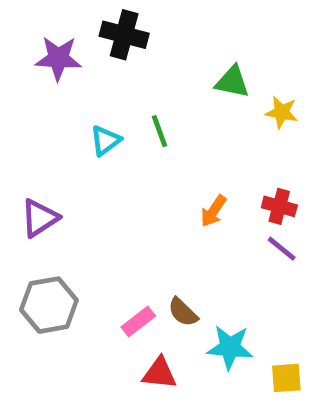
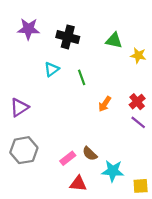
black cross: (124, 35) -> (68, 37), moved
green line: (159, 131) -> (82, 77), moved
red cross: (279, 206) -> (137, 102), turned 35

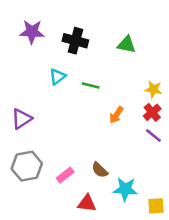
yellow star: (138, 55) -> (153, 89), moved
green line: (82, 77) -> (91, 85), turned -56
pink rectangle: (68, 158) -> (65, 175), moved

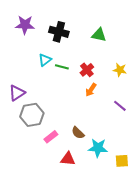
green line: (91, 85) -> (62, 67), moved
red cross: (152, 112) -> (87, 70), moved
gray hexagon: (27, 166) -> (32, 115), moved

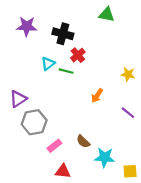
green triangle: (99, 35) -> (107, 15), moved
red cross: (87, 70) -> (78, 55), moved
red triangle: (68, 159) -> (63, 171), moved

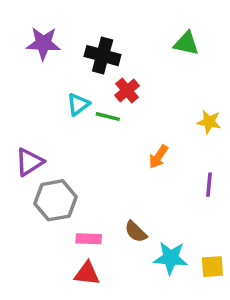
green triangle: (107, 15) -> (186, 43), moved
purple line: (128, 113) -> (209, 185), turned 56
pink rectangle: (54, 146) -> (89, 239), turned 40
red triangle: (63, 171) -> (87, 274), moved
yellow square: (130, 171) -> (212, 267), moved

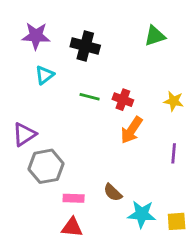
green triangle: (186, 43) -> (155, 36), turned -30
red cross: (127, 90) -> (123, 100), moved, turned -30
cyan triangle: (78, 104) -> (45, 75), moved
orange arrow: (158, 157) -> (132, 130), size x1.4

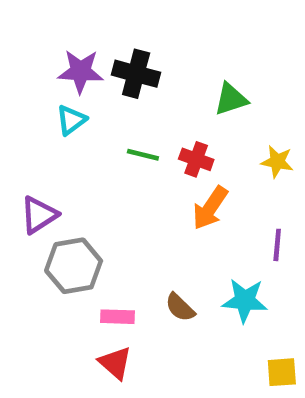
purple star: (36, 36) -> (80, 71), moved
green triangle: (155, 36) -> (231, 99), moved
cyan star: (142, 214) -> (245, 300), moved
yellow square: (177, 221) -> (282, 372), moved
red triangle: (72, 227) -> (115, 363), turned 35

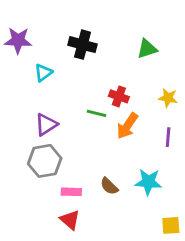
purple star: (80, 71) -> (18, 40), moved
green triangle: (231, 99) -> (147, 49), moved
green line: (143, 155) -> (97, 113), moved
purple triangle: (39, 215) -> (46, 124), moved
purple line: (277, 245) -> (168, 137), moved

